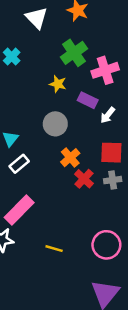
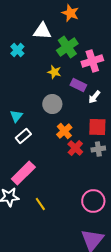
white triangle: (37, 18) -> (42, 31), moved, turned -42
yellow line: (54, 249) -> (40, 204), moved, turned 40

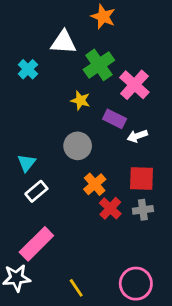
pink cross: (92, 61) -> (134, 85), turned -30
white arrow: (94, 97) -> (137, 136), turned 32
yellow line: (40, 204) -> (76, 288), moved

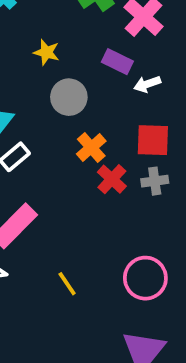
yellow star: (80, 100) -> (46, 52), moved

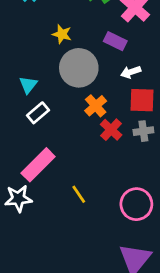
white arrow: (147, 84) -> (131, 72), moved
gray circle: (69, 97) -> (79, 68), size x1.4
yellow line: (67, 284) -> (79, 194), moved

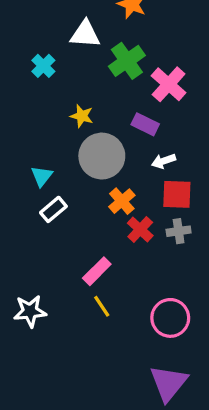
pink rectangle: (38, 165) -> (97, 271), moved, size x0.7

